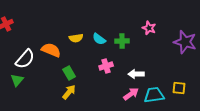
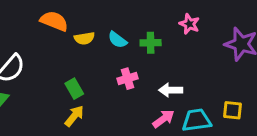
orange semicircle: (51, 50) -> (54, 21), moved

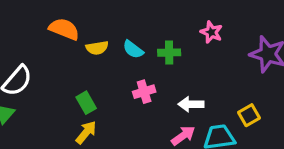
yellow square: (232, 110) -> (249, 115), moved, turned -36

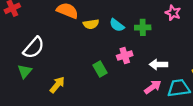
green rectangle: (86, 103) -> (100, 69), moved
yellow arrow: (86, 132) -> (57, 85), moved

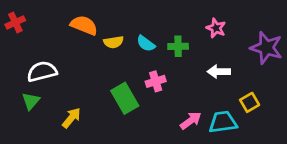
white semicircle: (34, 48) -> (42, 72), turned -145
white arrow: (158, 64) -> (219, 72), moved
green rectangle: (100, 69) -> (125, 98), size x1.5

